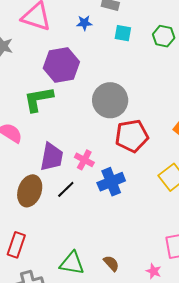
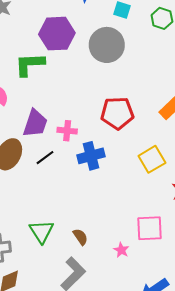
gray circle: (110, 100) -> (107, 45), moved
pink cross: (84, 160) -> (67, 131), turned -30
green triangle: (72, 263) -> (41, 232), turned 40

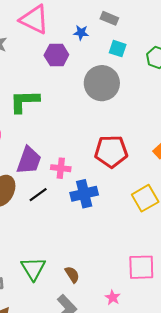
purple hexagon: (57, 34) -> (56, 55), moved, size x0.7
pink star: (121, 250) -> (113, 297), moved

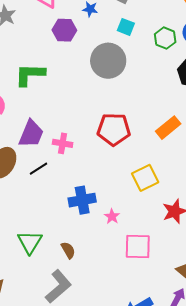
blue cross: (84, 194) -> (82, 200), moved
pink star: (113, 297) -> (112, 216), moved

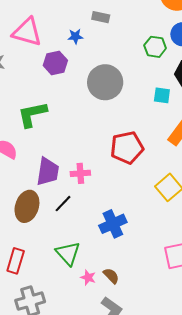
cyan square: (126, 27) -> (162, 95), moved
pink star: (112, 216) -> (88, 277), moved
green triangle: (30, 242) -> (68, 253), moved

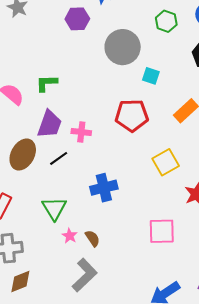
green hexagon: (155, 47) -> (166, 21), moved
cyan square: (162, 95) -> (151, 76), moved
green L-shape: (32, 114) -> (47, 83), moved, size x0.7

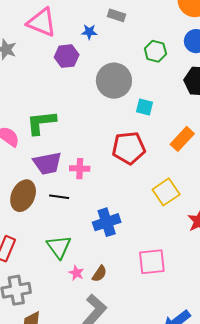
green L-shape: (47, 83) -> (41, 123), size x1.4
purple trapezoid: (50, 124) -> (47, 163), turned 64
black line: (59, 158) -> (59, 197), turned 48
pink square: (162, 231) -> (152, 262), moved
brown semicircle: (93, 238) -> (99, 274), turned 72

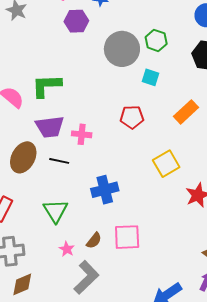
green hexagon: (155, 51) -> (156, 40), moved
red pentagon: (129, 148) -> (132, 117), size x0.7
pink square: (152, 262) -> (127, 237), moved
pink star: (76, 273) -> (67, 249), moved

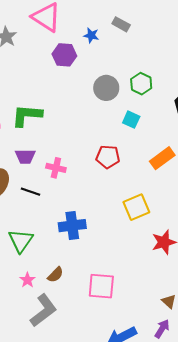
gray circle: (122, 49) -> (106, 88), size x0.7
purple trapezoid: (50, 127) -> (25, 157), size x0.7
pink square: (127, 237) -> (101, 286), moved

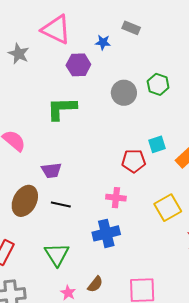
green L-shape: (27, 115) -> (62, 109), moved
cyan square: (131, 120) -> (157, 144), moved, turned -36
pink cross: (56, 168) -> (116, 198), moved

